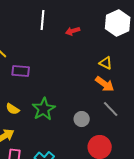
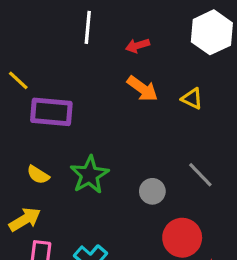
purple rectangle: (21, 71) -> (51, 112), size x1.4
orange arrow: (105, 84) -> (142, 89), moved

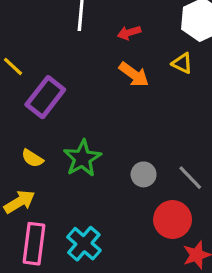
yellow triangle: (192, 99) -> (182, 63), moved
purple rectangle: (51, 112) -> (45, 97), turned -57
gray line: (200, 175) -> (190, 178), moved

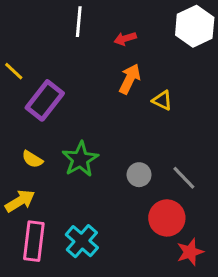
yellow triangle: (182, 63) -> (162, 100), moved
orange arrow: (134, 75) -> (130, 79), turned -100

